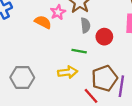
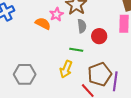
yellow arrow: (68, 72) -> (66, 69), turned 120

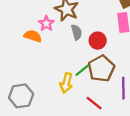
green line: (76, 50) -> (82, 70), moved, turned -40
brown pentagon: (100, 74) -> (101, 69), moved

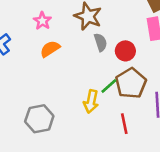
pink star: (46, 24) -> (42, 21), moved
orange semicircle: (33, 36) -> (50, 49), turned -48
red line: (94, 103) -> (124, 124), turned 42

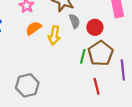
green line: (109, 86) -> (83, 56), turned -32
yellow arrow: (91, 101) -> (54, 35), moved

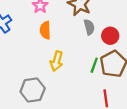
orange semicircle: (34, 28) -> (45, 30), turned -63
yellow arrow: (54, 35) -> (57, 61), moved

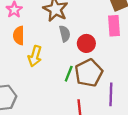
yellow arrow: (57, 61) -> (35, 56), moved

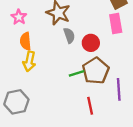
yellow arrow: (35, 56) -> (29, 61), moved
green line: (69, 74) -> (77, 73), turned 56

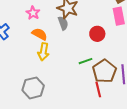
gray semicircle: (69, 35) -> (63, 23), moved
orange semicircle: (25, 41) -> (39, 34), turned 126
brown pentagon: (96, 71) -> (104, 71), moved

